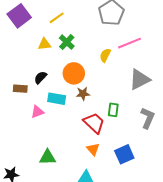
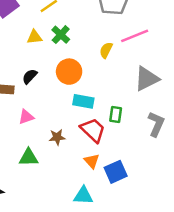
brown star: (83, 94) -> (57, 137), moved
cyan rectangle: (57, 99) -> (83, 101), moved
blue square: (124, 154) -> (116, 172), moved
green triangle: (48, 157) -> (29, 157), moved

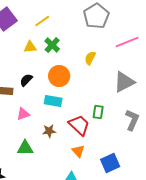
pink line: (135, 36) -> (127, 42), moved
cyan rectangle: (83, 101) -> (53, 101), moved
blue square: (116, 172) -> (110, 163), moved

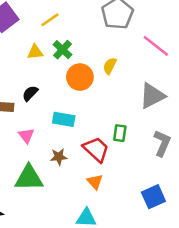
pink line: (127, 42) -> (156, 46), turned 60
orange circle: (59, 76) -> (80, 77), moved
pink triangle: (23, 114) -> (26, 136), turned -48
green triangle: (25, 148) -> (29, 178), size x1.4
blue square: (110, 163) -> (153, 197), moved

